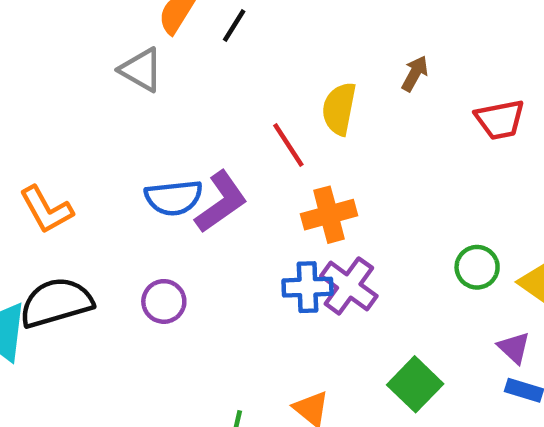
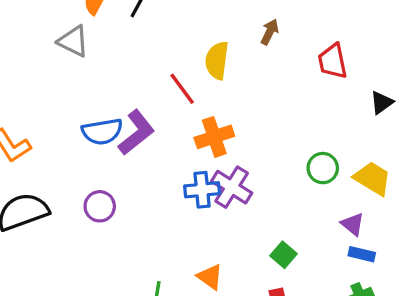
red trapezoid: (500, 120) -> (333, 61), turned 93
green square: (415, 384) -> (283, 255), size x0.7

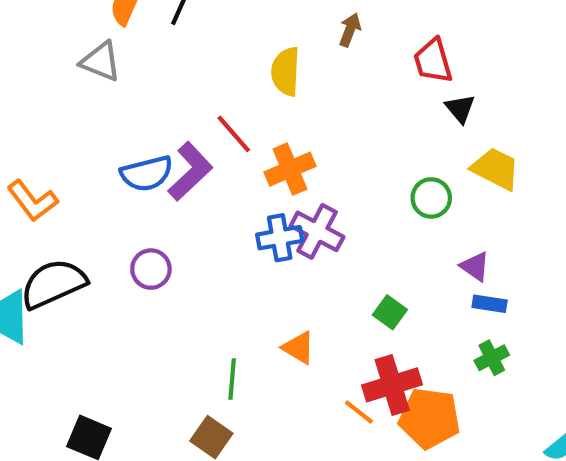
red line: (182, 89) -> (234, 134), moved
black triangle: (382, 102) -> (460, 109), moved, turned -30
yellow trapezoid: (372, 178) -> (496, 169), moved

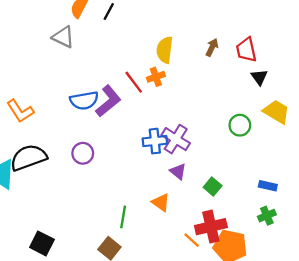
brown arrow: (350, 30) -> (212, 47), moved
orange cross: (290, 169) -> (156, 77), moved, size x0.7
purple triangle: (475, 266) -> (178, 171), moved

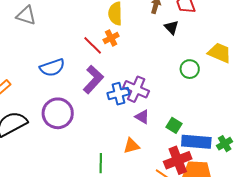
black triangle: (259, 77) -> (171, 27), moved
purple L-shape: (108, 101) -> (93, 79), moved
purple circle: (83, 153) -> (58, 113), size x1.6
blue rectangle: (268, 186) -> (196, 142), moved, size x1.8
orange triangle: (161, 202) -> (131, 146), turned -42

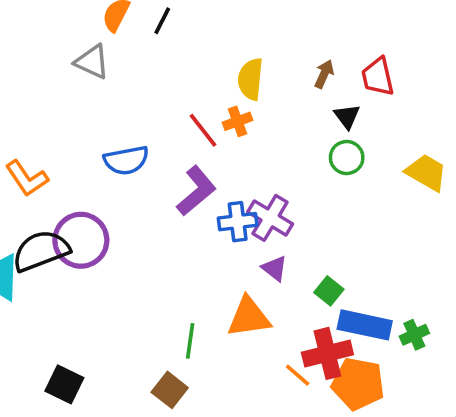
green circle: (190, 69) -> (347, 158), moved
purple circle: (58, 113) -> (81, 240), moved
orange triangle: (131, 146) -> (249, 317), size x1.5

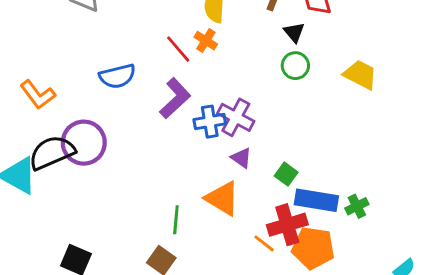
orange cross: (238, 121) -> (206, 41), turned -35
orange triangle: (249, 317) -> (222, 198), turned 42

